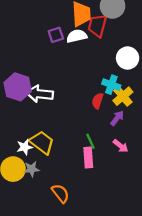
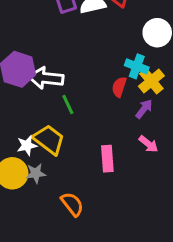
green line: (91, 141) -> (68, 104), moved

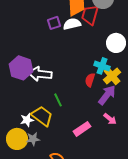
green line: (68, 104) -> (58, 100), moved
purple arrow: (144, 109) -> (107, 95), size x1.5
pink rectangle: (107, 159) -> (82, 129), turned 60

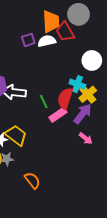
red trapezoid: (90, 15) -> (65, 32), turned -45
red semicircle: (90, 80) -> (65, 98), size x1.5
green line: (58, 100) -> (44, 101), moved
pink rectangle: (82, 129) -> (58, 115), moved

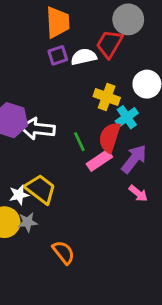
orange trapezoid: (51, 22) -> (58, 22), moved
red trapezoid: (65, 32) -> (110, 44), turned 60
cyan cross: (77, 84) -> (127, 117), turned 35
yellow cross: (88, 94) -> (107, 97), moved, turned -30

